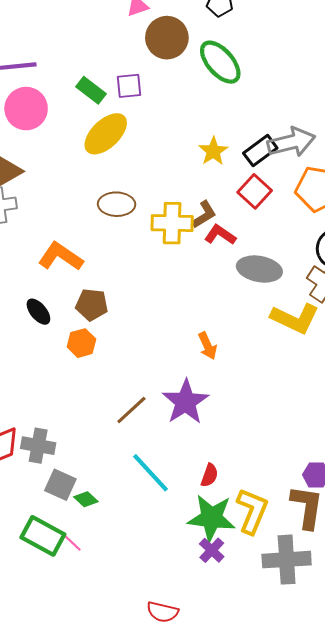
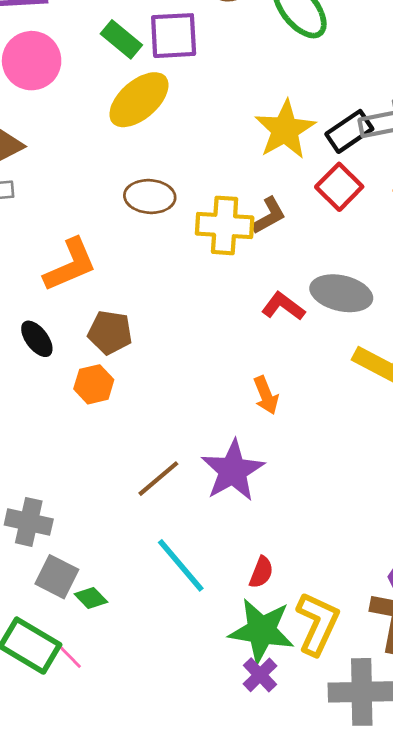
purple square: (129, 86) -> (174, 36), size x1.4
yellow star: (213, 151) -> (285, 130), size x1.5
red L-shape: (220, 235) -> (283, 306), moved
orange L-shape: (61, 257) -> (70, 265), turned 120

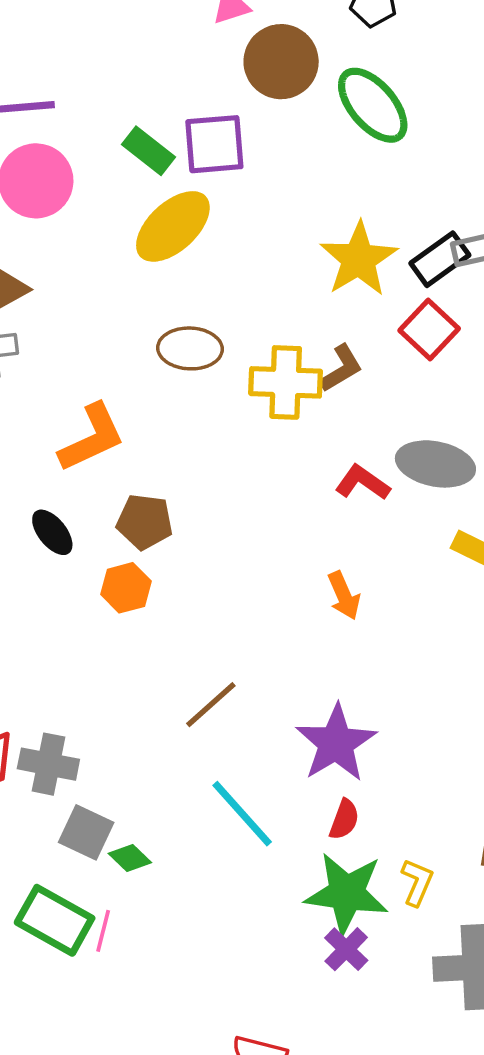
purple star: (233, 471) -> (336, 743), moved
yellow L-shape: (318, 624) -> (417, 882), size x0.6
pink line: (68, 655) -> (103, 931), turned 60

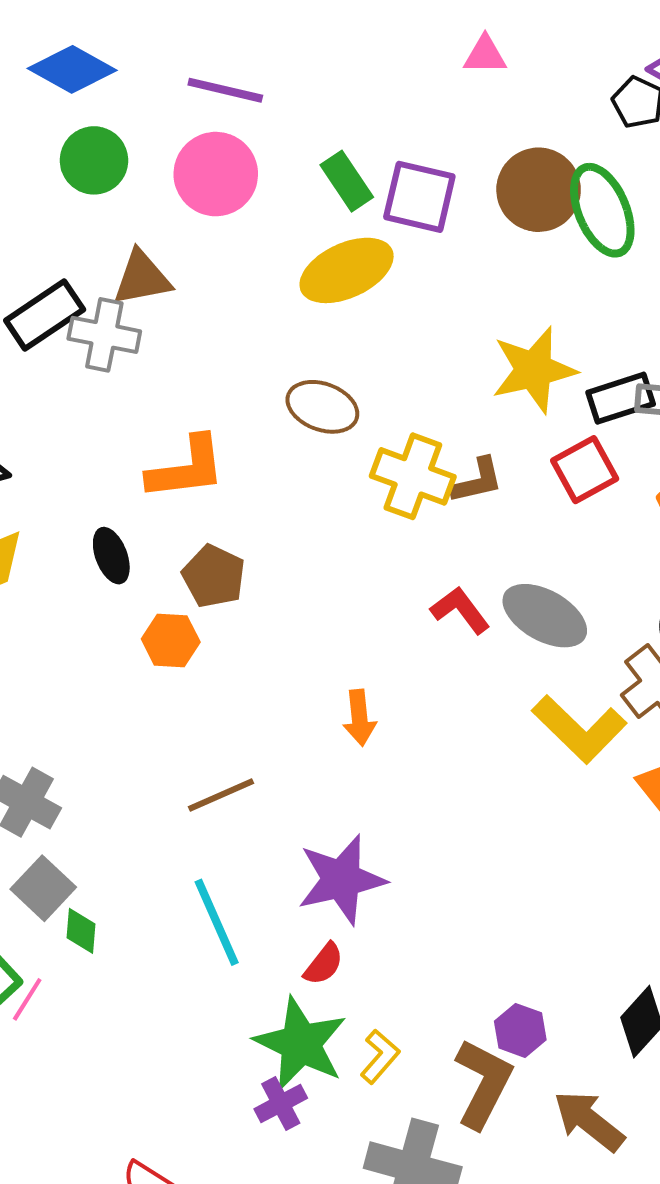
brown circle: (281, 62) -> (539, 190), moved
orange arrow: (344, 596) -> (359, 718), moved
green diamond: (130, 858) -> (81, 931), turned 33

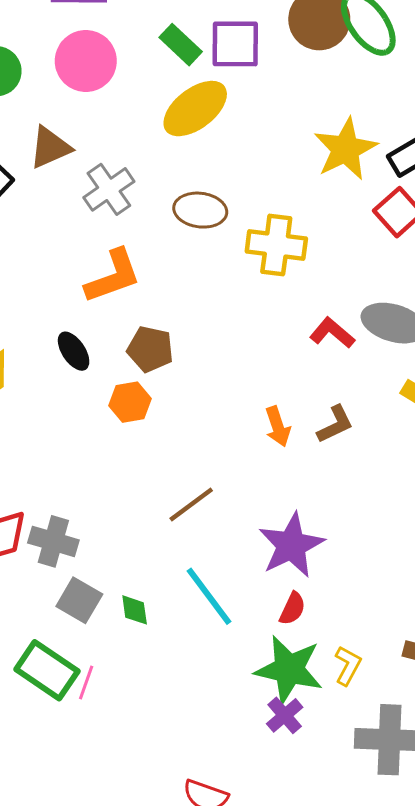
gray cross: (104, 335) -> (109, 189), moved, turned -33
brown L-shape: (477, 481) -> (335, 424), moved
green diamond: (81, 931) -> (135, 610), moved

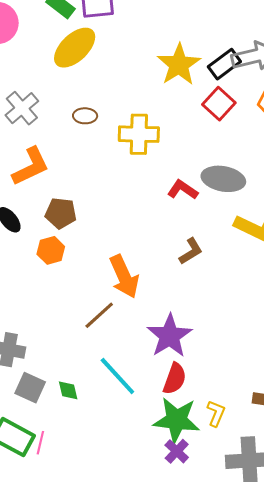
brown ellipse: (200, 210) -> (85, 116), size x0.7
orange arrow: (278, 427) -> (124, 277), moved, size x1.6
red semicircle: (292, 609) -> (175, 379), size x1.4

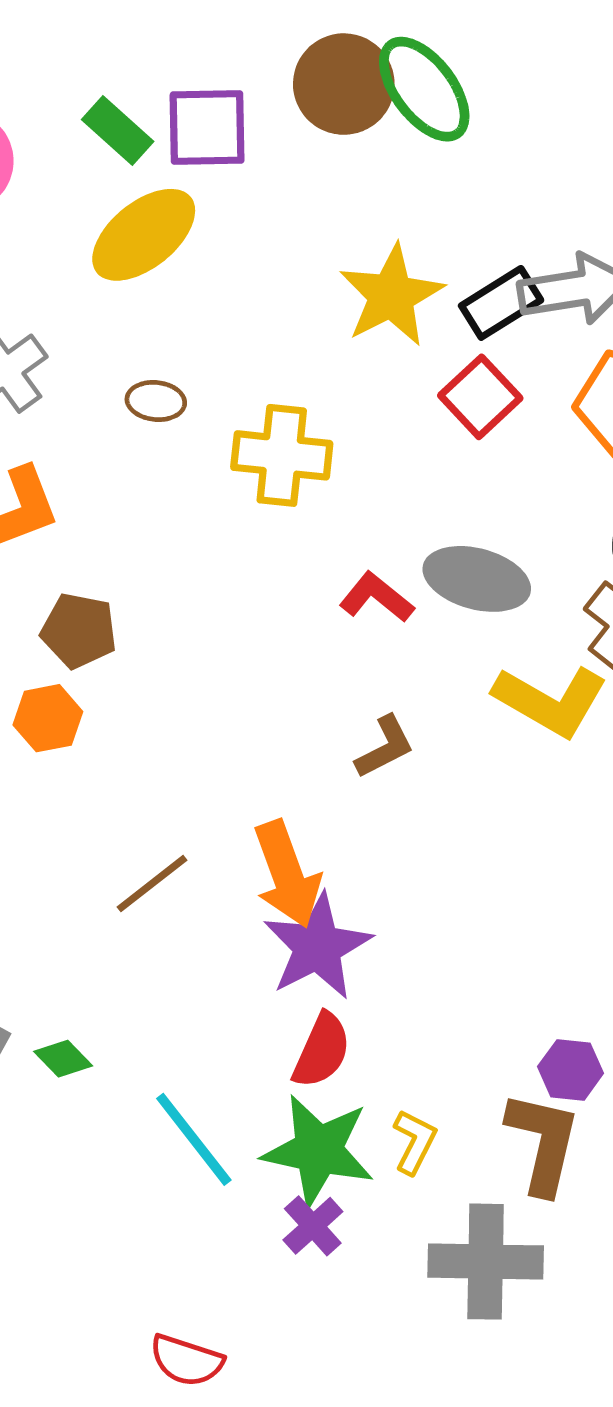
orange arrow: (124, 277) -> (287, 874), moved
cyan line: (117, 376) -> (194, 1139), moved
green diamond: (68, 390) -> (63, 1059), turned -35

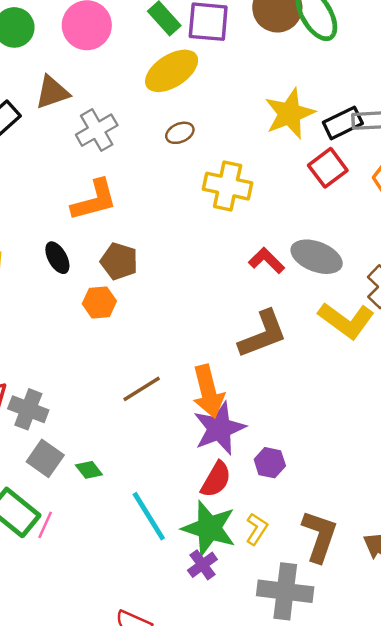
brown ellipse: (156, 401) -> (180, 133), moved, turned -36
brown L-shape: (385, 747) -> (263, 334), size x1.6
purple hexagon: (571, 1070) -> (270, 463), moved

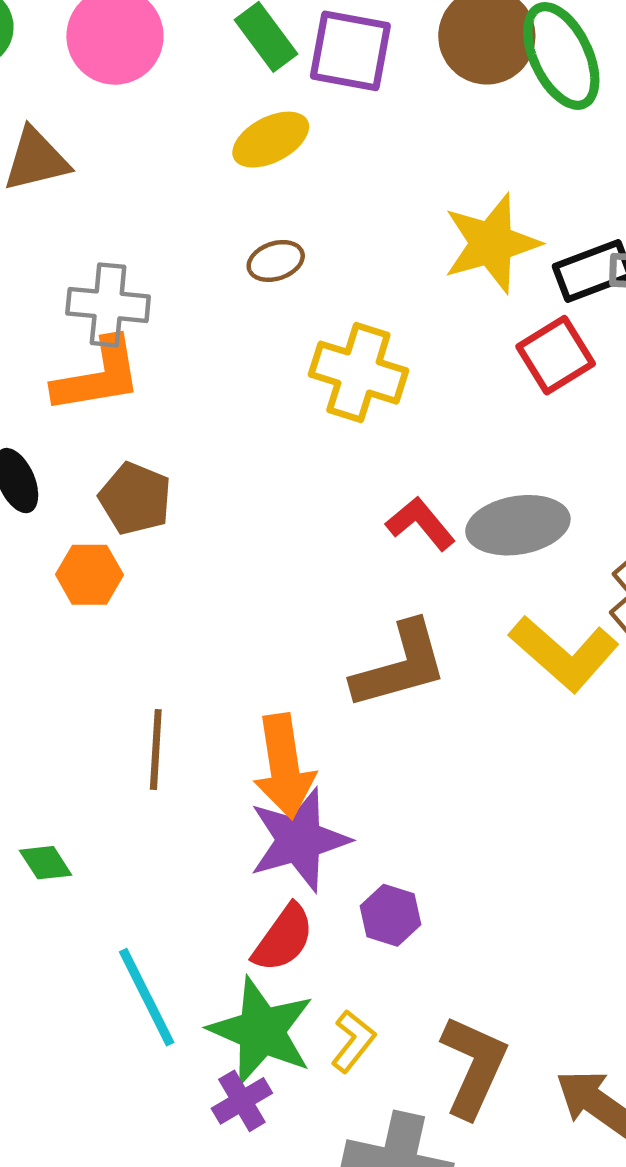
yellow ellipse: (172, 71) -> (271, 140), size x0.7
gray cross: (97, 130) -> (108, 305), moved, turned 30
gray ellipse: (317, 257) -> (518, 525), turned -36
brown line: (142, 389) -> (156, 750), turned -60
green diamond: (89, 470) -> (46, 863), moved

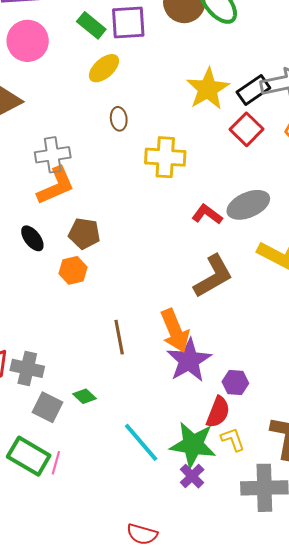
brown ellipse: (276, 261) -> (119, 119), turned -65
red semicircle: (283, 938) -> (218, 412), moved
yellow L-shape: (353, 1041) -> (233, 439), turned -44

